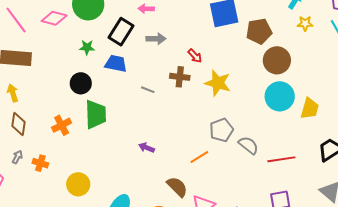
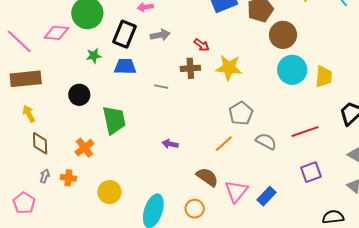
black circle: (81, 83) -> (79, 95), moved
orange cross: (62, 125) -> (84, 148), moved
gray semicircle: (248, 145) -> (266, 141), moved

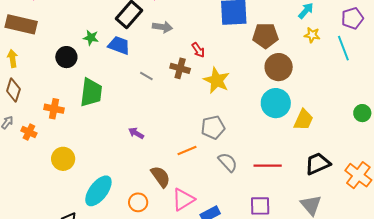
green star: (94, 56) -> (91, 38), moved
orange cross: (84, 148) -> (54, 109), turned 30

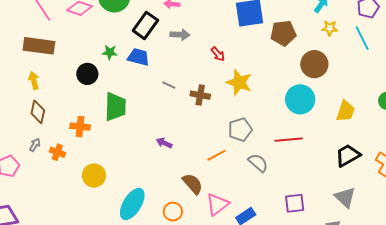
brown circle: (279, 67) -> (314, 64), moved
brown cross: (180, 68) -> (200, 95), moved
yellow trapezoid: (303, 120) -> (345, 111), moved
red line: (268, 166) -> (289, 140), moved

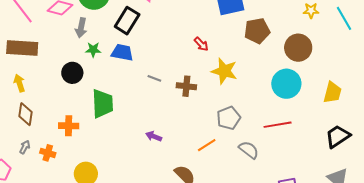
brown pentagon: (283, 33) -> (257, 31), moved
gray arrow: (180, 35) -> (81, 28), moved, turned 102

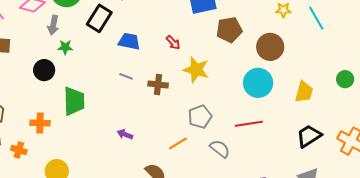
blue trapezoid: (122, 53) -> (129, 41), moved

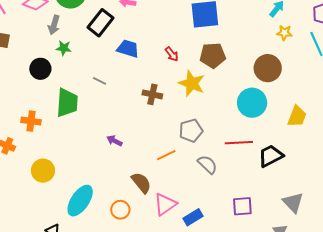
brown pentagon: (229, 30) -> (213, 55), moved
gray line: (126, 76) -> (99, 81), moved
black trapezoid: (309, 136) -> (271, 156), moved

